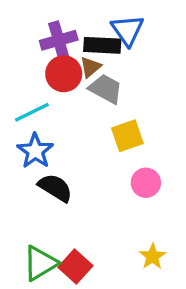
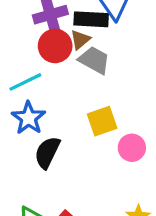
yellow square: (127, 136) -> (102, 121), moved
black semicircle: (55, 188) -> (47, 152), turned -96

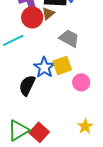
gray trapezoid: (94, 60) -> (69, 38), moved
blue star: (28, 118) -> (44, 67), moved

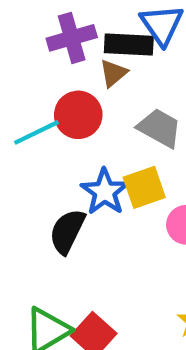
red circle: (32, 17) -> (78, 115), moved

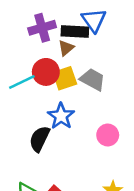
yellow square: (144, 187) -> (65, 78), moved

